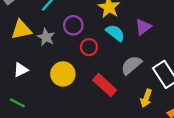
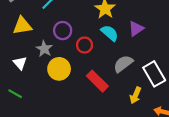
purple circle: (73, 25) -> (63, 31), moved
gray star: (46, 37) -> (44, 49), moved
white triangle: (21, 70) -> (20, 63), turned -48

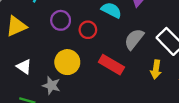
gray star: (44, 49) -> (51, 86), moved

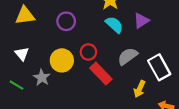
red circle: (88, 30) -> (88, 52), moved

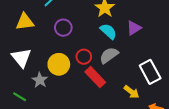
white triangle: (22, 54) -> (21, 58), size x1.5
gray semicircle: (128, 56) -> (109, 55), moved
green line: (16, 85) -> (20, 97), moved
yellow arrow: (140, 89) -> (131, 92), turned -77

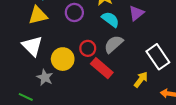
yellow triangle: (25, 22) -> (38, 15), moved
purple circle: (63, 28) -> (74, 12), moved
white triangle: (21, 58) -> (32, 46), moved
yellow arrow: (131, 92) -> (141, 80), turned -84

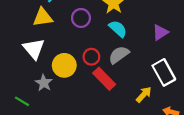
purple triangle: (136, 13) -> (160, 32), moved

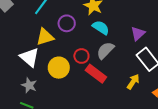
yellow triangle: (43, 17) -> (45, 37), moved
purple triangle: (160, 32) -> (138, 34), moved
gray star: (44, 83) -> (29, 85), moved

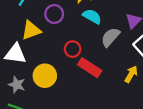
gray semicircle: (105, 50) -> (110, 37), moved
white triangle: (29, 57) -> (15, 54), turned -30
yellow circle: (59, 68) -> (45, 76), moved

